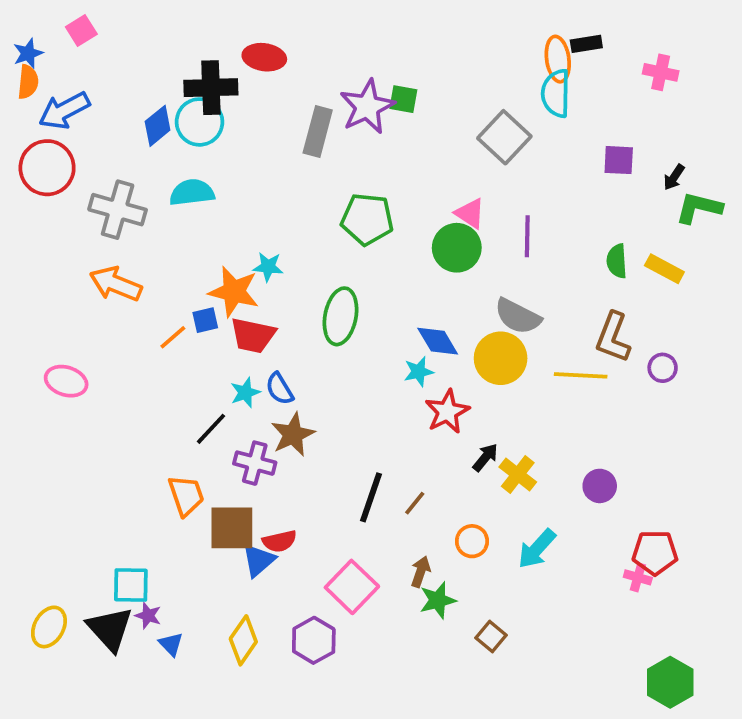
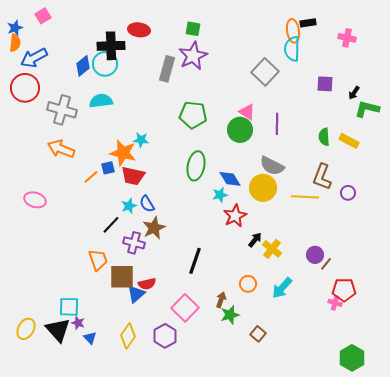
green square: (403, 99) -> (193, 29), moved
green ellipse: (341, 316) -> (196, 166), moved
brown line: (415, 503) -> (326, 264), moved

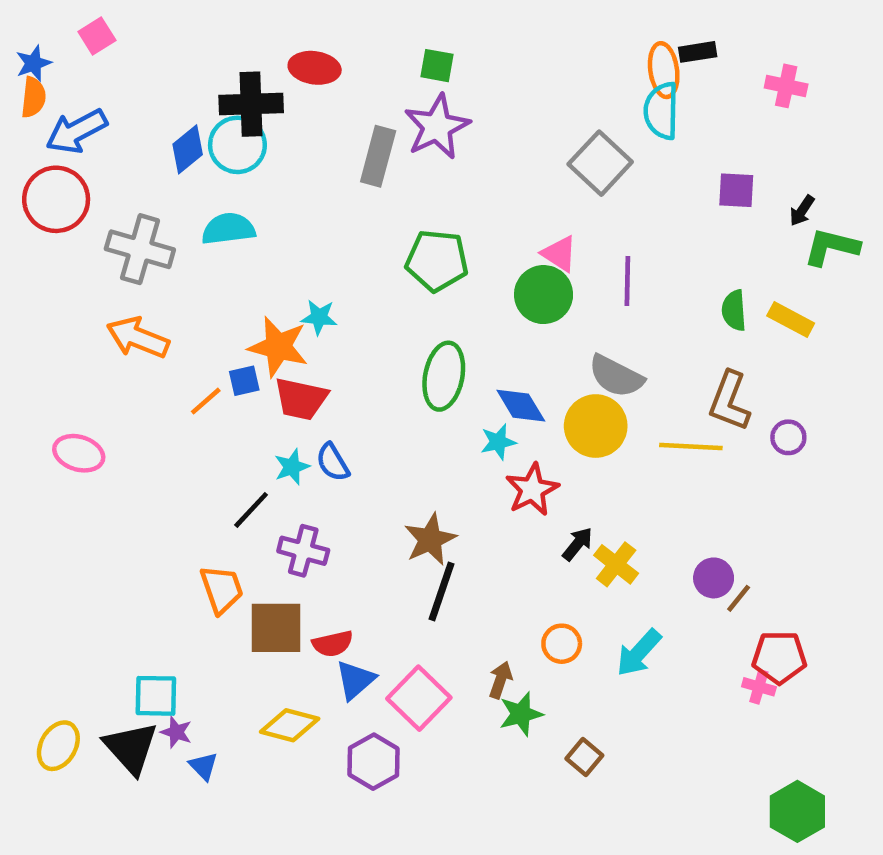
brown star: (154, 228) -> (430, 539), moved
blue triangle: (136, 294) -> (355, 680), moved
yellow diamond: (128, 336) -> (290, 725), moved, turned 70

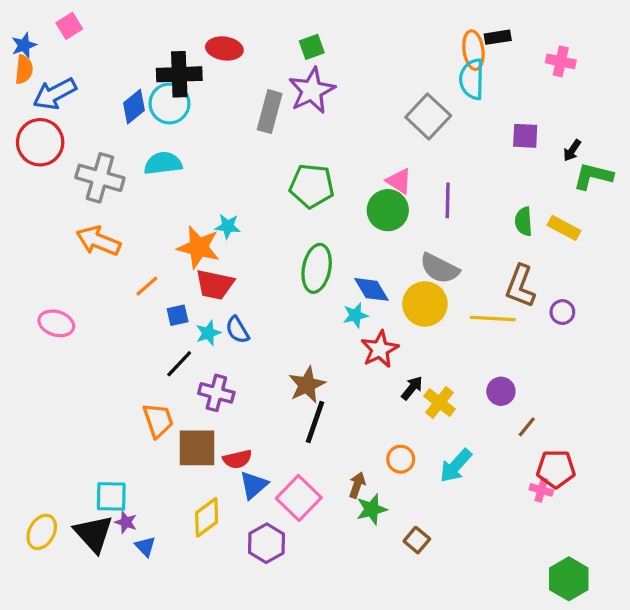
green square: (437, 66) -> (312, 47), turned -30
blue square: (244, 381) -> (178, 315), moved
purple circle: (714, 578) -> (501, 391), moved
yellow diamond: (290, 725) -> (207, 517), turned -51

